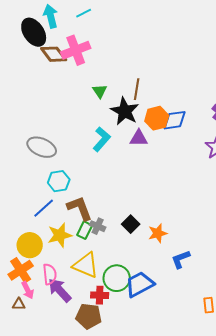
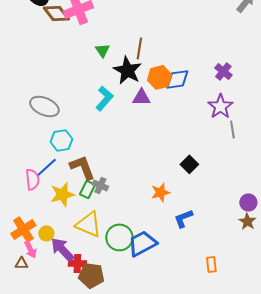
black square: (131, 224) -> (189, 164), moved
yellow circle: (30, 245) -> (46, 233), moved, size x0.6
pink semicircle: (50, 274) -> (32, 179), moved
red cross: (100, 295) -> (77, 263), moved

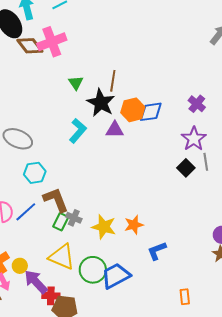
black square: (189, 164) -> (186, 168), moved
blue line: (46, 167) -> (26, 212), moved
yellow star: (62, 194) -> (104, 227), moved, turned 30

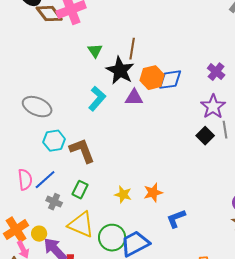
brown L-shape: (56, 200) -> (82, 151), moved
gray cross: (74, 218) -> (54, 202), moved
yellow star: (104, 227) -> (123, 195), size x0.7

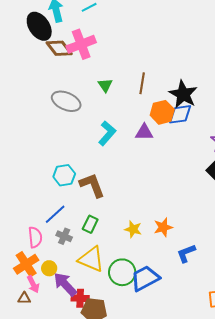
black star: (120, 71) -> (183, 94), moved
gray ellipse: (37, 107) -> (66, 101), moved
pink semicircle: (25, 180) -> (35, 237), moved

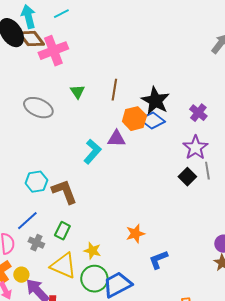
brown diamond: (59, 48) -> (31, 39), moved
blue diamond: (180, 114) -> (152, 121), turned 45
cyan L-shape: (107, 133) -> (92, 152), moved
yellow star: (133, 229) -> (92, 251), moved

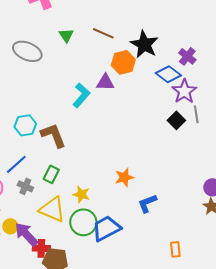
brown line: (114, 90) -> (103, 33), turned -75
blue diamond: (152, 121) -> (168, 74), moved
yellow circle: (21, 275) -> (10, 226), moved

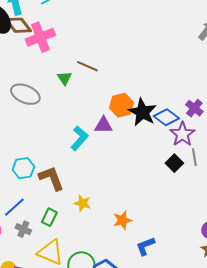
brown line: (103, 33) -> (87, 66), moved
black star: (144, 44) -> (142, 112), moved
purple cross: (187, 56) -> (194, 108), moved
yellow star: (81, 194) -> (82, 203), moved

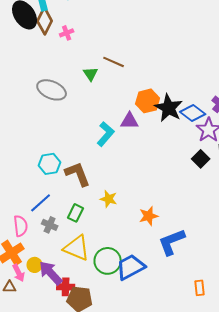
brown diamond: (18, 25) -> (45, 21), turned 64
pink cross: (40, 37) -> (67, 33), size x0.5
blue L-shape: (145, 246) -> (172, 242), size x1.4

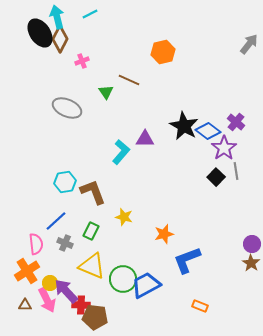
pink cross: (67, 33) -> (82, 61), moved
orange hexagon: (148, 101) -> (163, 52), moved
pink arrow: (19, 273) -> (47, 300), moved, size x1.4
orange rectangle: (200, 288) -> (200, 306), moved, turned -63

